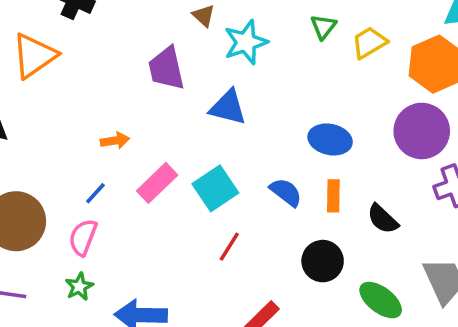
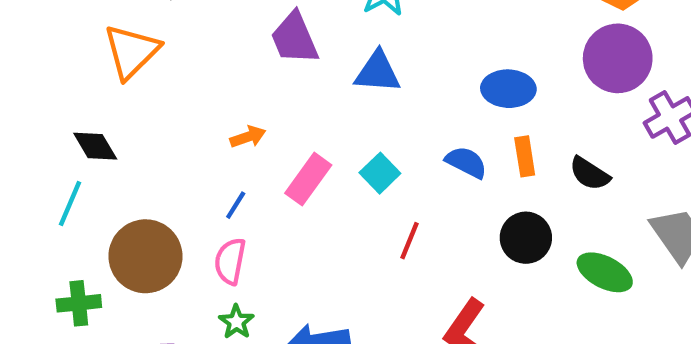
cyan square: (215, 188) -> (380, 173), size x0.7

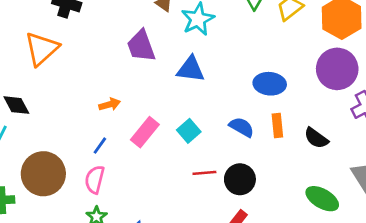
black circle: (526, 238) -> (240, 179), moved
red line: (409, 241) -> (204, 173), turned 60

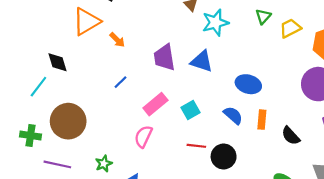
purple trapezoid: (141, 46) -> (164, 57), moved
blue ellipse: (270, 84) -> (248, 84), moved
orange arrow: (110, 104) -> (117, 40), moved, turned 49
blue line: (100, 146) -> (121, 82), moved
pink semicircle: (95, 180) -> (143, 136), moved

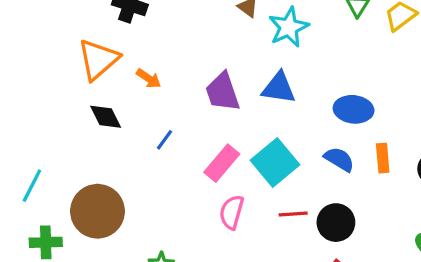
black diamond: (58, 62) -> (106, 117), moved
cyan line: (38, 87) -> (32, 186), moved
cyan square: (191, 110) -> (275, 163), size x1.6
pink semicircle: (143, 136) -> (232, 212), moved

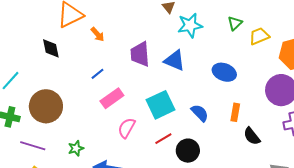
blue ellipse: (354, 109) -> (224, 72), moved
black diamond: (106, 117) -> (51, 48), moved
orange rectangle: (383, 158) -> (235, 112), moved
pink rectangle: (222, 163) -> (112, 98), moved
red line: (293, 214) -> (163, 139), turned -42

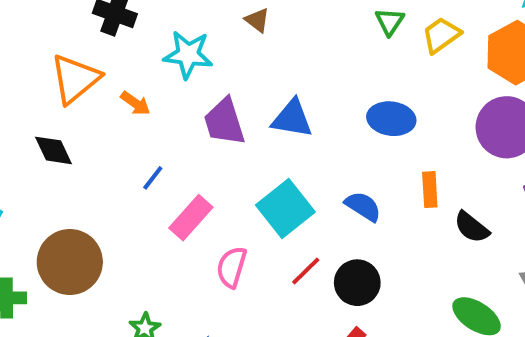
cyan star: (190, 25) -> (188, 55), moved, turned 30

